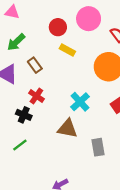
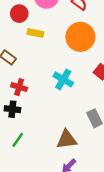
brown triangle: (67, 128) -> (67, 139), moved

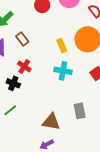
yellow rectangle: (35, 33) -> (62, 46), moved, turned 40
cyan cross: (63, 79) -> (63, 71), turned -36

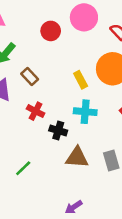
black cross: (13, 83) -> (58, 130), moved
brown triangle: (51, 122) -> (77, 157), moved

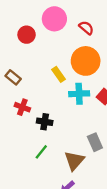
cyan cross: (85, 112) -> (79, 94), moved
brown triangle: (77, 157) -> (74, 161), moved, turned -45
green line: (23, 168) -> (41, 152), moved

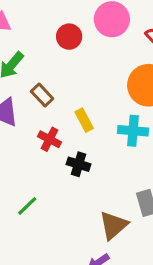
yellow rectangle: (59, 74) -> (84, 120), moved
green line: (41, 152) -> (27, 206), moved

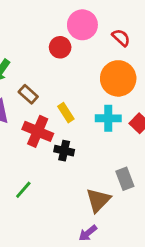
red circle: (69, 37) -> (60, 47), moved
red cross: (50, 139) -> (38, 131), size x1.5

